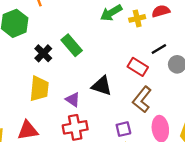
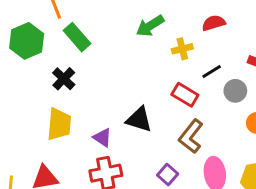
yellow cross: (137, 18) -> (182, 49), moved
green rectangle: (72, 45) -> (77, 37), moved
purple square: (123, 129) -> (168, 175), turned -35

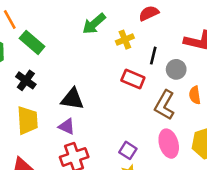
black line: (212, 71) -> (153, 56), turned -36
black triangle: (139, 119) -> (72, 99), moved
brown L-shape: (191, 136) -> (165, 105), moved

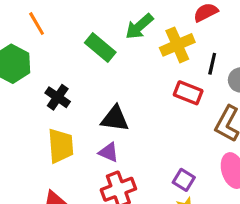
yellow cross: (125, 40) -> (177, 45), size x1.5
green rectangle: (32, 42) -> (100, 47), moved

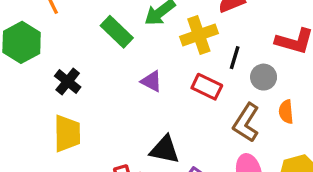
black triangle: (115, 119) -> (165, 150), moved
purple triangle: (109, 152) -> (151, 81), moved

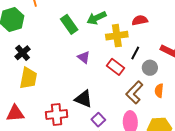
black cross: (68, 82) -> (23, 53), moved

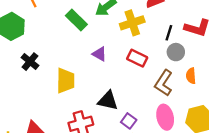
black line: (135, 53) -> (169, 33), moved
yellow trapezoid: (28, 78) -> (66, 81), moved

